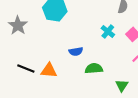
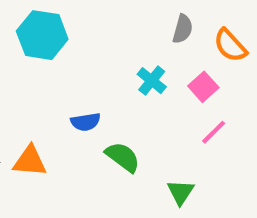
green semicircle: (94, 68) -> (123, 157), turned 42

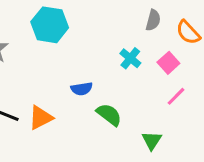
orange triangle: (30, 161) -> (41, 118), turned -32

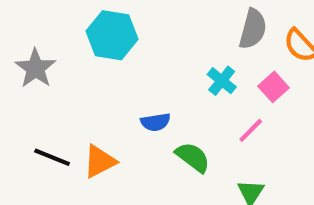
gray semicircle: (153, 20) -> (253, 29), size x1.4
pink line: (176, 96) -> (251, 130), moved

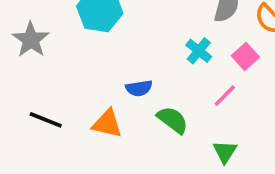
orange triangle: (100, 161) -> (107, 124), moved, turned 40

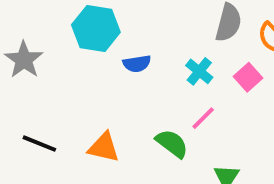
blue semicircle: (139, 88) -> (137, 64), moved
pink line: (225, 96) -> (203, 118), moved

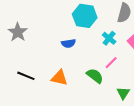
cyan hexagon: (96, 29) -> (85, 16), moved
blue semicircle: (137, 64) -> (68, 43), moved

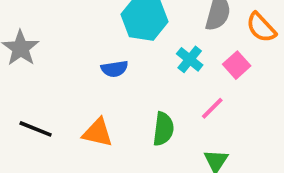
pink line: (111, 63) -> (212, 108), moved
green semicircle: (95, 76) -> (163, 129), turned 60

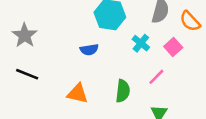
black line: (36, 129) -> (27, 74), moved

